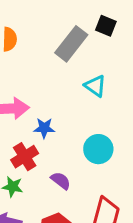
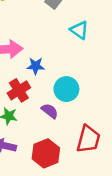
cyan circle: (98, 149) -> (66, 89), moved

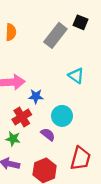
cyan triangle: (79, 30) -> (76, 76), moved

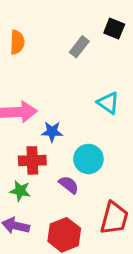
gray rectangle: (55, 35) -> (79, 47), size x0.6
red cross: (22, 117) -> (32, 160), turned 30

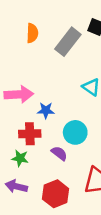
orange semicircle: (17, 42) -> (32, 33), moved
gray rectangle: (79, 47) -> (68, 42), size x1.6

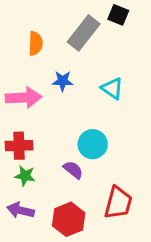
orange semicircle: (32, 33) -> (36, 43), moved
blue star: (46, 110) -> (63, 81), moved
red cross: (30, 134) -> (19, 146), moved

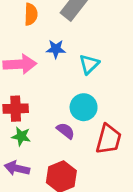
cyan triangle: (112, 89) -> (89, 64), moved, turned 40
red trapezoid: (118, 203) -> (109, 139), moved

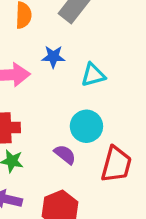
cyan triangle: (89, 64) -> (93, 75), turned 30

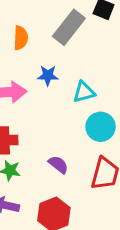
cyan circle: (86, 126) -> (101, 127), moved

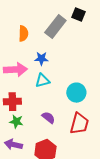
cyan triangle: (84, 92) -> (42, 81), moved

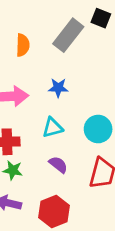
blue star: (41, 59) -> (58, 88), moved
cyan triangle: (42, 81) -> (53, 128), moved

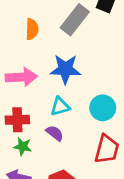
blue star: (58, 88) -> (65, 69), size x1.6
purple semicircle: (58, 165) -> (55, 133), moved

